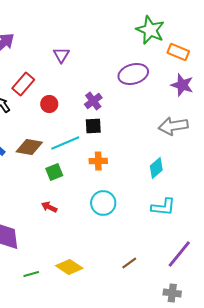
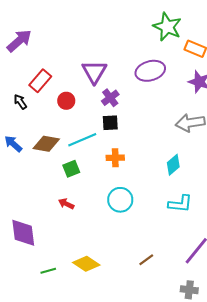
purple triangle: (61, 55) -> (94, 72), moved, size x1.5

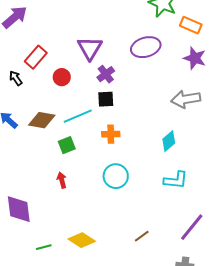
red arrow: (66, 204) -> (62, 180), turned 49

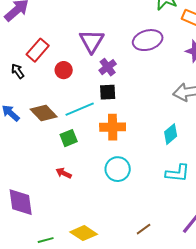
brown diamond: (42, 120) -> (44, 113), turned 36
orange cross: (111, 134) -> (113, 127), size x1.4
red arrow: (62, 180) -> (64, 173), turned -49

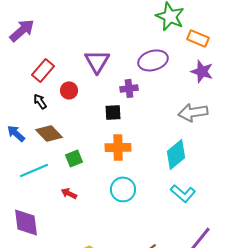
purple cross: (108, 67) -> (129, 88), moved, turned 30
black arrow: (18, 71) -> (40, 101), moved
cyan line: (80, 109) -> (34, 170), moved
cyan diamond: (171, 134) -> (176, 154), size x1.4
cyan L-shape: (178, 173) -> (183, 193), turned 35

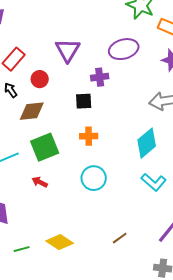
brown diamond: (49, 133) -> (32, 111), moved, turned -52
orange cross: (118, 147) -> (89, 136), size x0.7
green square: (74, 158) -> (45, 147), size x1.6

